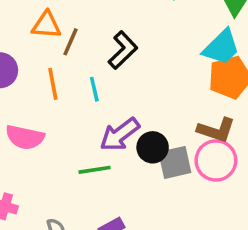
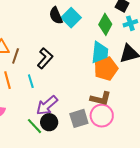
cyan trapezoid: (221, 47) -> (100, 52), turned -35
black circle: (153, 147) -> (49, 122), moved
green line: (94, 170) -> (35, 126), turned 60

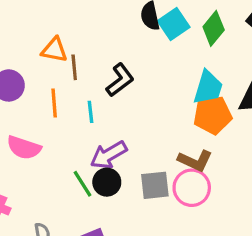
green diamond: (105, 24) -> (214, 28), moved
brown line: (16, 56) -> (74, 67), turned -35

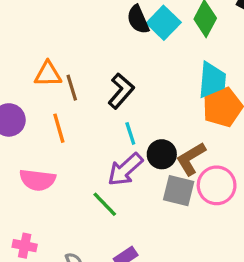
cyan line: (91, 112) -> (130, 133), moved
brown L-shape: (195, 161) -> (191, 159), moved, turned 136
black circle: (107, 182) -> (162, 154), moved
gray square: (155, 185) -> (179, 191), turned 32

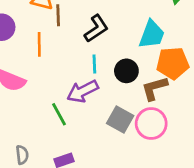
cyan trapezoid: (212, 80) -> (152, 34), moved
black circle: (162, 154) -> (126, 71), moved
brown L-shape: (191, 159) -> (154, 88), moved

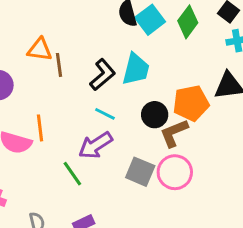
cyan trapezoid: (152, 34) -> (136, 69), moved
orange line: (39, 44) -> (40, 128), moved
cyan line: (94, 64) -> (105, 114), turned -54
black circle: (126, 71) -> (155, 115), moved

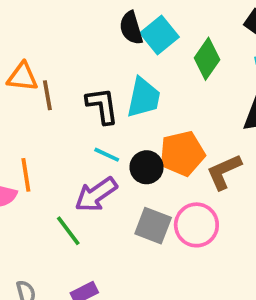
green diamond: (188, 22) -> (207, 59), moved
black L-shape: (103, 75) -> (102, 106), turned -56
orange pentagon: (191, 103) -> (182, 154), moved
black circle: (155, 115) -> (147, 167), moved
brown L-shape: (174, 133) -> (224, 172), moved

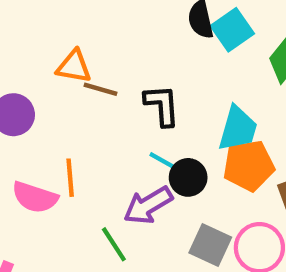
brown line: (47, 95) -> (101, 89), turned -68
cyan trapezoid: (144, 98) -> (238, 129), moved
black circle: (147, 167) -> (188, 177), moved

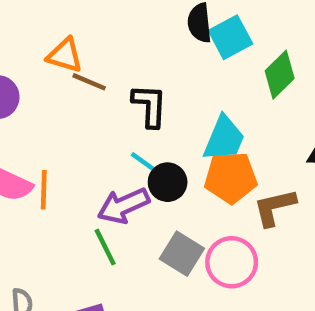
orange line: (70, 178) -> (44, 190), moved
green line: (114, 244) -> (105, 247), moved

